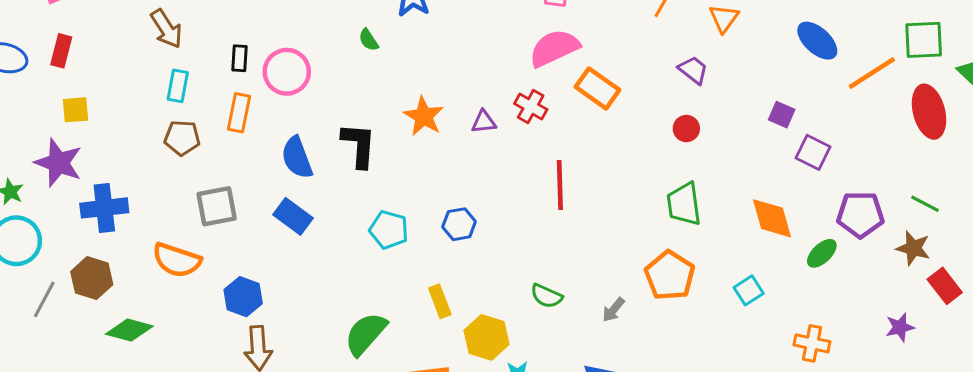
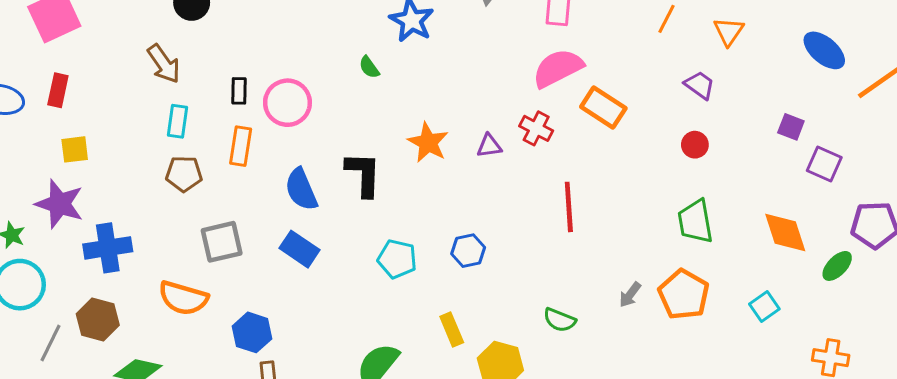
gray arrow: (613, 310) -> (630, 295), moved

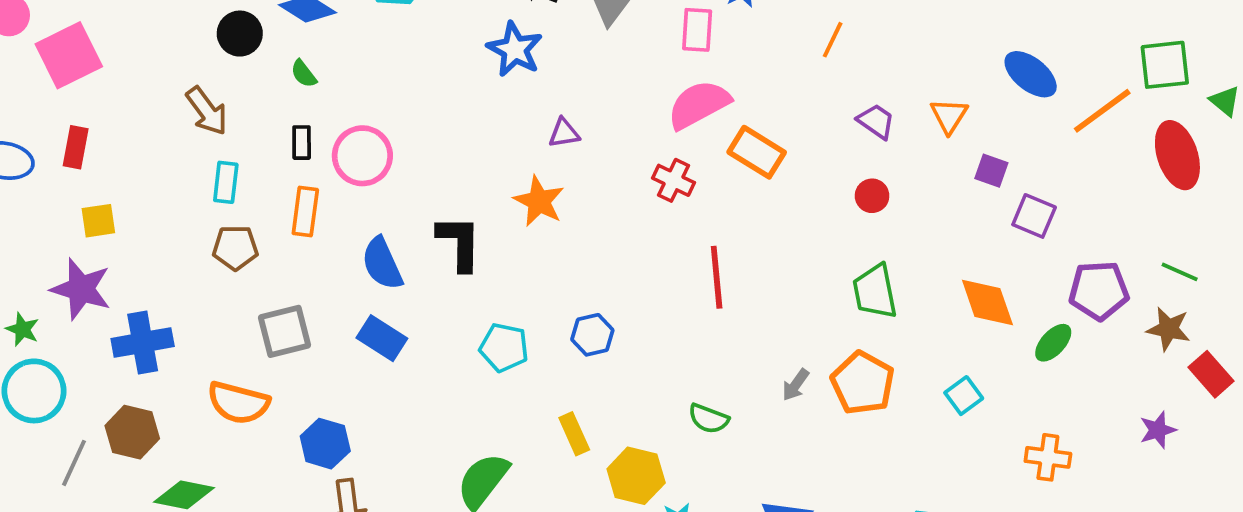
orange triangle: (729, 31) -> (949, 116), moved
green semicircle: (369, 67) -> (304, 74), moved
purple triangle: (489, 146) -> (564, 133), moved

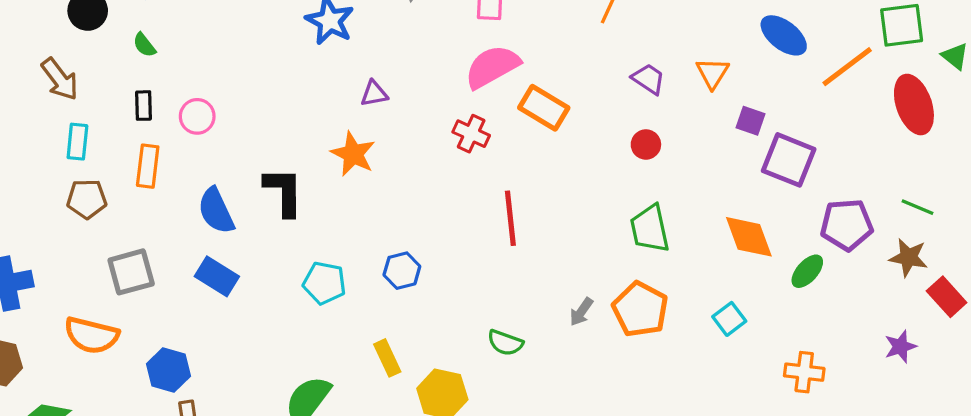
pink circle: (362, 156) -> (197, 116), size x0.7
purple square: (1034, 216) -> (789, 160), size x1.4

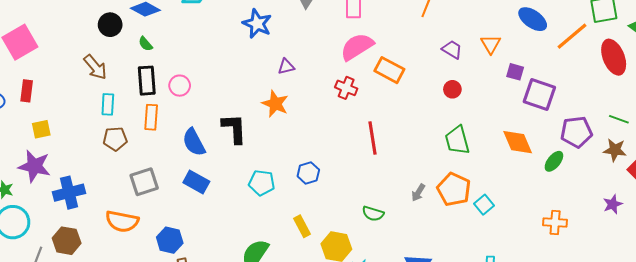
black rectangle: (144, 106) -> (147, 81), size x1.6
cyan square: (729, 319) -> (484, 205), moved

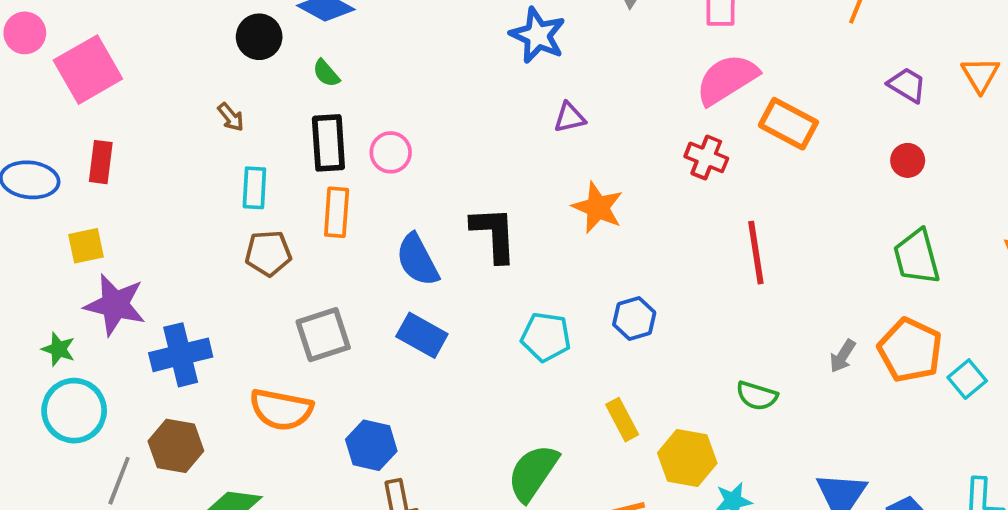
brown arrow: (95, 67) -> (231, 117), size x0.6
purple triangle: (286, 67) -> (569, 117), moved
orange star: (275, 104) -> (598, 207), moved
yellow square: (41, 129) -> (86, 246), moved

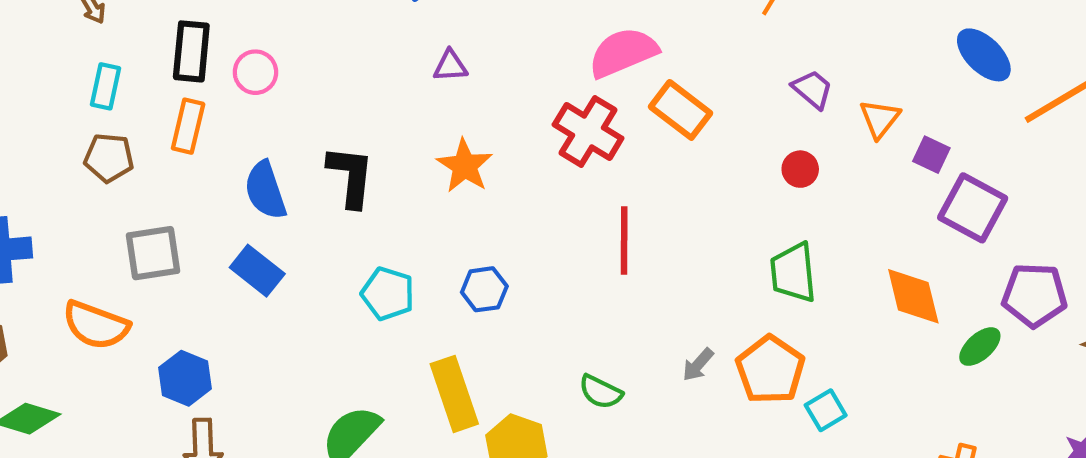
orange triangle: (980, 75) -> (880, 119), moved
red cross: (706, 157) -> (588, 131), size x1.5
yellow rectangle: (622, 420) -> (454, 394), size x1.6

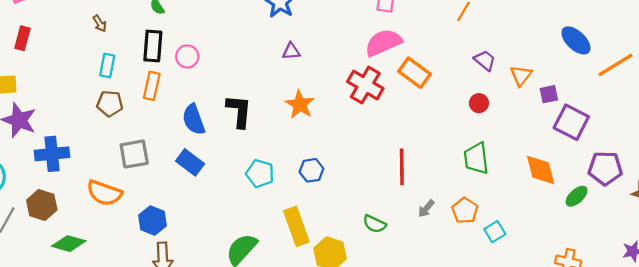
purple square: (931, 155) -> (549, 94), turned -36
red line: (624, 240) -> (402, 167), moved
orange pentagon: (770, 370) -> (465, 211), size x0.7

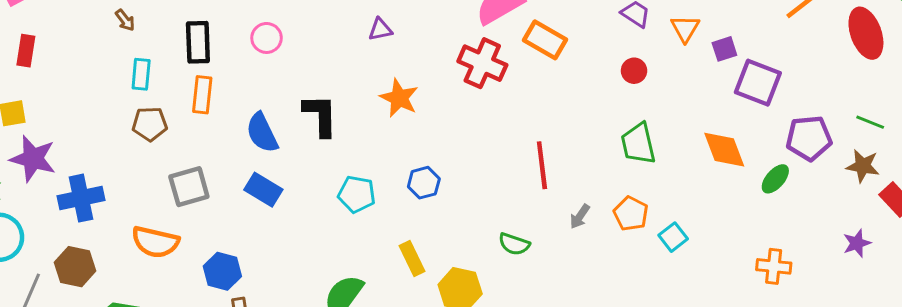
pink circle: (187, 56) -> (267, 38), moved
yellow rectangle: (296, 226) -> (412, 258), size x0.7

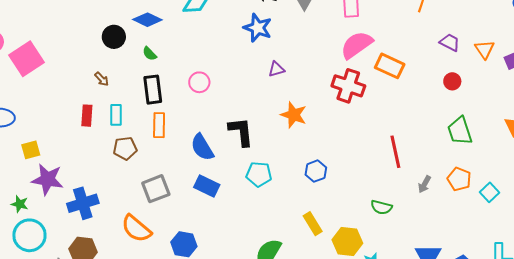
red rectangle: (26, 51) -> (87, 116), moved
cyan pentagon: (357, 194) -> (259, 174), moved
orange semicircle: (155, 242) -> (136, 229), turned 32

